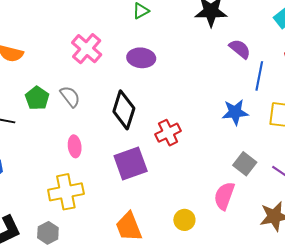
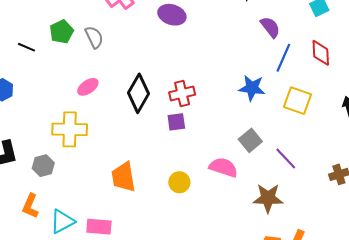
black diamond: (124, 110) -> (139, 93), moved
pink ellipse: (75, 146) -> (88, 87), turned 50
purple square: (131, 164) -> (176, 122), moved, size x0.6
pink semicircle: (224, 196) -> (223, 167), turned 76

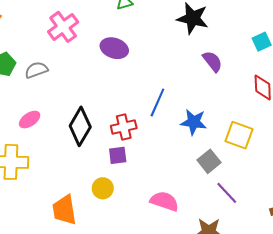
gray semicircle: (94, 37) -> (36, 70), turned -85
blue line: (283, 58) -> (157, 102), moved
gray square: (250, 140) -> (209, 161), moved
yellow circle: (179, 182) -> (103, 188), moved

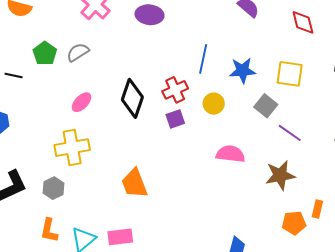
yellow circle: (103, 188) -> (214, 104), moved

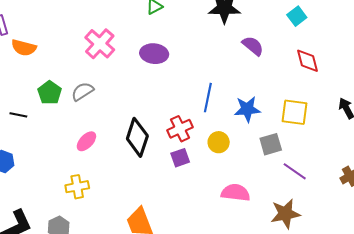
gray square: (266, 106) -> (271, 144), turned 35
yellow cross: (72, 148) -> (77, 187), size x0.7

